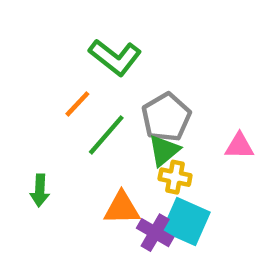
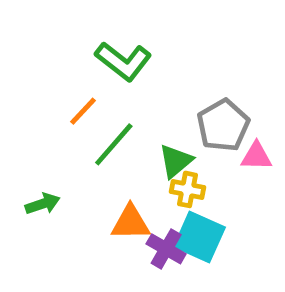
gray pentagon: (166, 117) -> (223, 125), moved
green arrow: (40, 190) -> (43, 204), turned -112

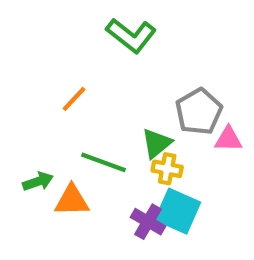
green L-shape: (123, 61) -> (131, 35), moved
green line: (114, 144) -> (104, 162), moved, turned 69
orange triangle: (130, 223) -> (72, 200), moved

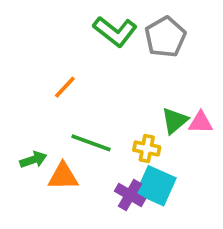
gray pentagon: (199, 112) -> (165, 37), moved
green triangle: (156, 143) -> (175, 121), moved

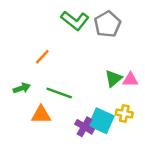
yellow cross: (147, 149) -> (124, 113), moved
green arrow: (33, 160) -> (22, 88), moved

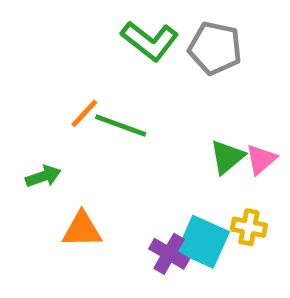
gray pentagon: (107, 24) -> (215, 48), turned -30
pink triangle: (130, 80) -> (261, 159), turned -42
green line: (59, 93) -> (121, 126), moved

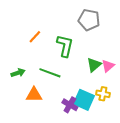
green L-shape: (150, 41) -> (65, 46), moved, turned -115
orange line: (84, 113) -> (35, 37), moved
green line: (121, 126) -> (50, 73), moved

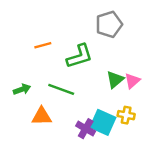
gray pentagon: (89, 20) -> (109, 24), turned -30
orange line: (35, 37) -> (43, 45), turned 32
green L-shape: (65, 46) -> (80, 56), turned 60

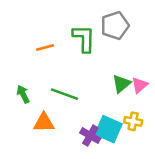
green L-shape: (80, 56) -> (84, 38), moved, turned -72
green arrow: (22, 89) -> (23, 94), turned -98

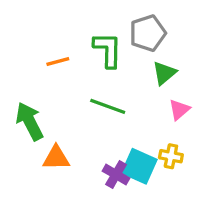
green triangle: (121, 84) -> (164, 73), moved
green arrow: (23, 94) -> (30, 121), size x1.6
green line: (64, 94) -> (108, 106), moved

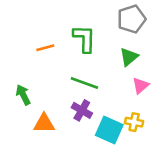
gray pentagon: (148, 33) -> (131, 19), moved
green arrow: (30, 121) -> (23, 95), size x0.7
purple cross: (116, 175) -> (82, 110), moved

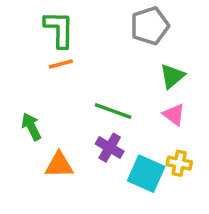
gray pentagon: (131, 19) -> (150, 26), moved
green L-shape: (84, 39) -> (59, 29), moved
pink triangle: (141, 86) -> (174, 114), moved, turned -42

